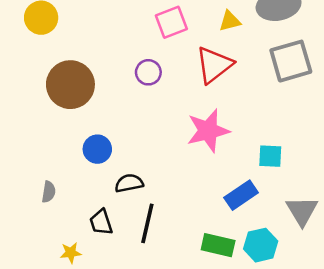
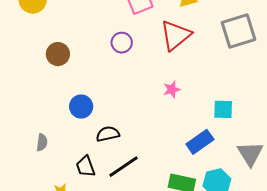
brown circle: (70, 85) -> (58, 54), size x0.6
pink star: (208, 131) -> (172, 89), size x0.5
black line: (147, 223) -> (123, 167), turned 44

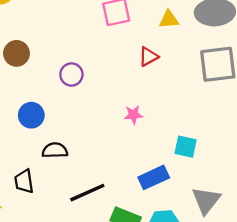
red triangle: (176, 35) -> (148, 57), size x0.6
purple circle: (122, 43) -> (71, 75), moved
black line: (123, 167) -> (87, 193), moved

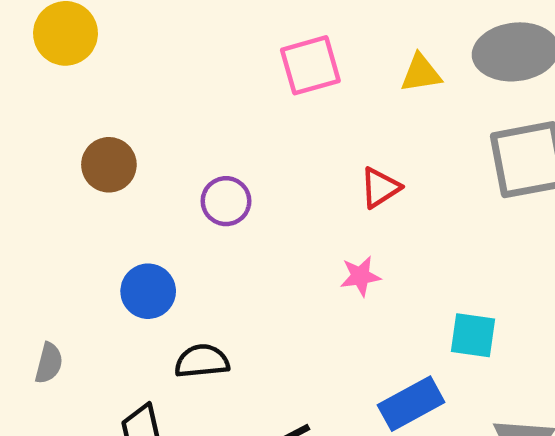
red triangle: (148, 57) -> (380, 188), moved

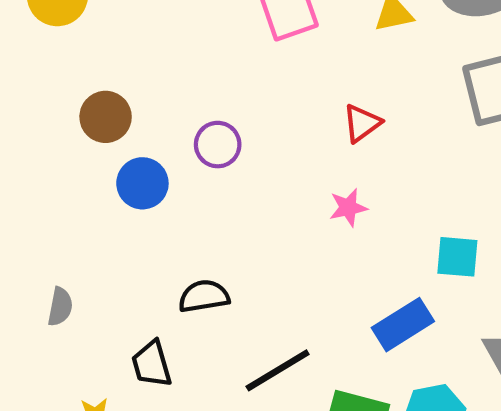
blue circle: (148, 291) -> (142, 183), moved

